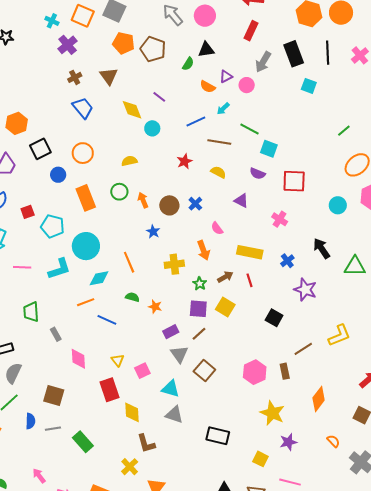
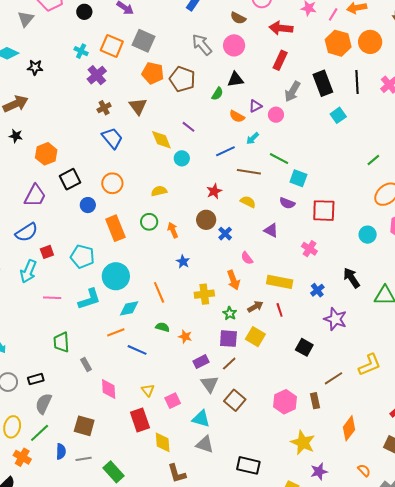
cyan square: (309, 86) -> (338, 115), turned 35
brown circle: (169, 205) -> (206, 220), moved
red square: (28, 212) -> (47, 252), moved

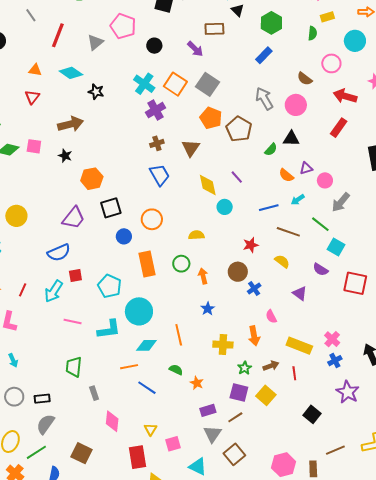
cyan cross: (81, 51) -> (144, 84), size x1.5
gray arrow: (292, 91) -> (341, 202), moved
pink cross: (309, 249) -> (332, 339), moved

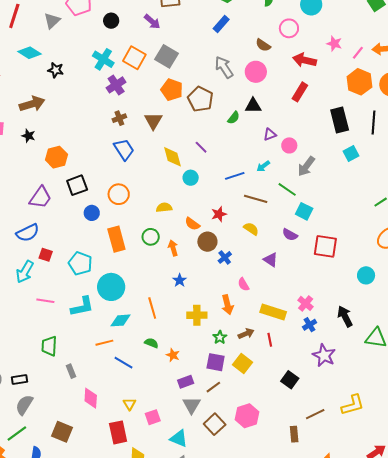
orange semicircle: (286, 175) -> (192, 224), moved
red square: (75, 275) -> (46, 255), turned 32
pink hexagon: (284, 465) -> (247, 416), moved

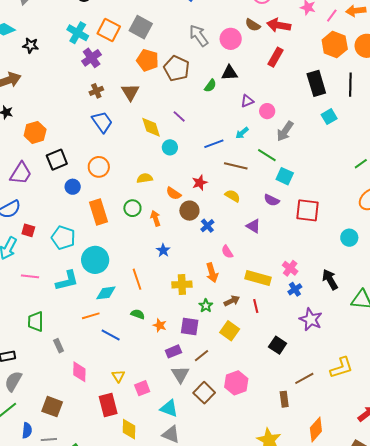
brown semicircle: (263, 45) -> (253, 25), moved
purple square: (216, 362) -> (190, 327), moved

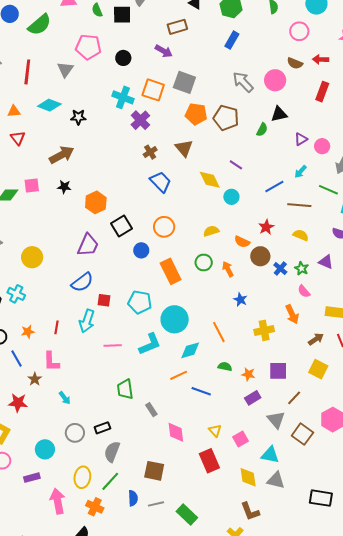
red arrow: (279, 25) -> (321, 59), size x0.7
green star: (206, 306) -> (302, 268), moved
purple rectangle: (173, 351) -> (253, 398), moved
yellow diamond: (129, 429) -> (248, 477), moved

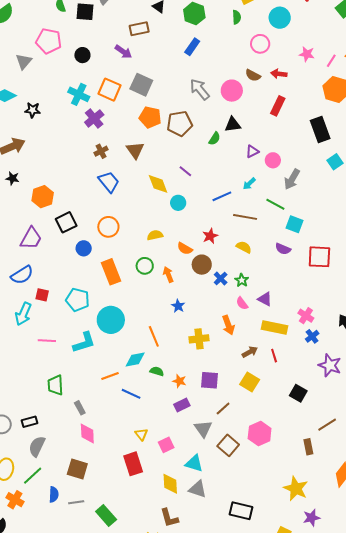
brown pentagon: (226, 118) -> (180, 124), turned -30
purple triangle: (326, 262) -> (265, 299), moved
cyan diamond: (190, 350) -> (135, 360), moved
pink diamond: (176, 432) -> (87, 433), moved

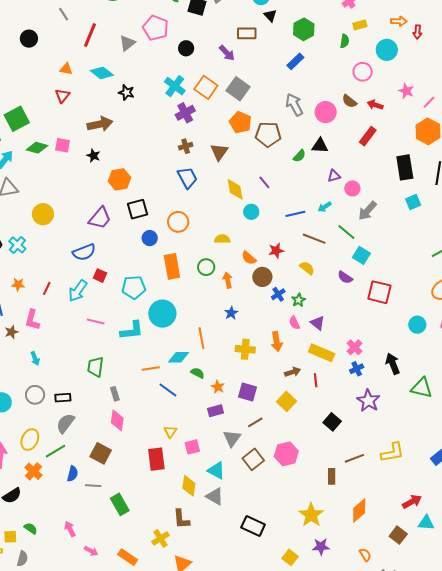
cyan pentagon: (78, 300) -> (134, 287), turned -30

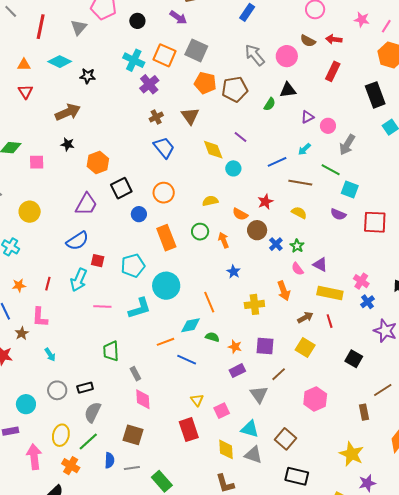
pink square: (63, 145) -> (37, 162), moved
brown square: (253, 459) -> (285, 439), moved

